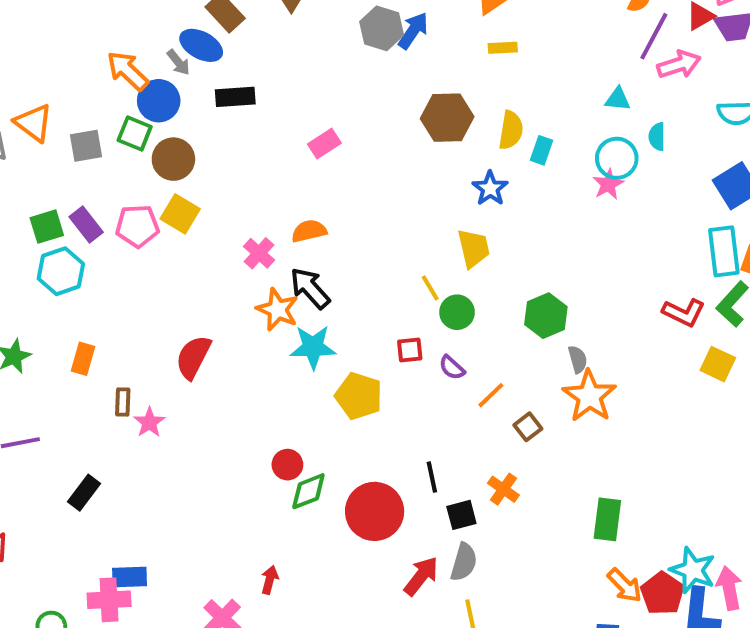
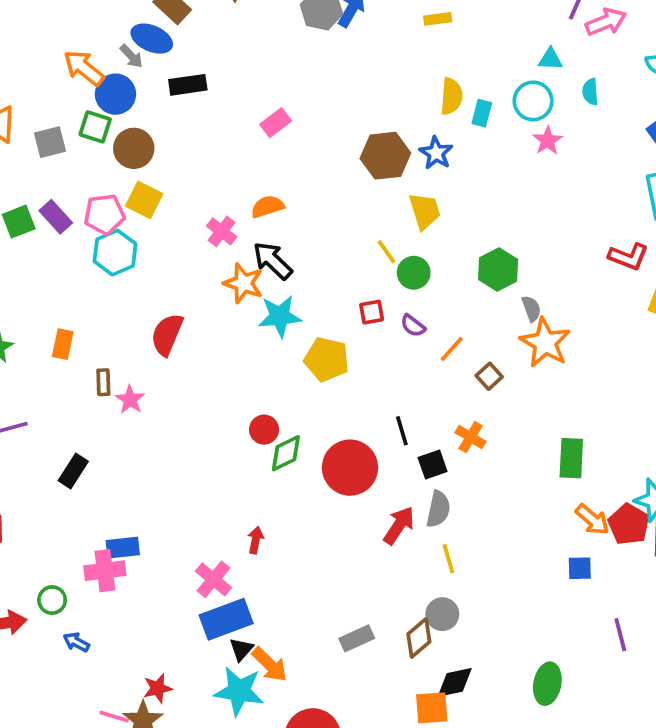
brown hexagon: (447, 118) -> (385, 156), moved
cyan circle: (617, 158) -> (533, 101), moved
cyan hexagon: (61, 271) -> (115, 253), moved

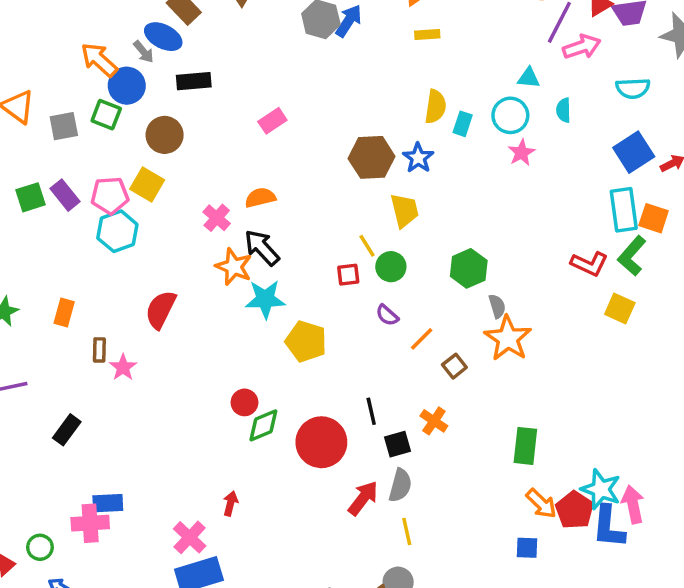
brown circle: (134, 148) -> (165, 135), moved
red square: (372, 312) -> (348, 275), moved

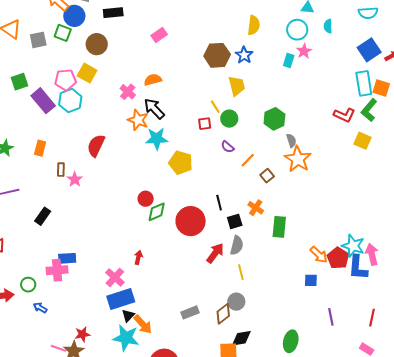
cyan rectangle: (463, 124) -> (289, 60), moved
purple rectangle: (65, 195) -> (43, 101), moved, size x1.4
green rectangle: (525, 446) -> (279, 227), moved

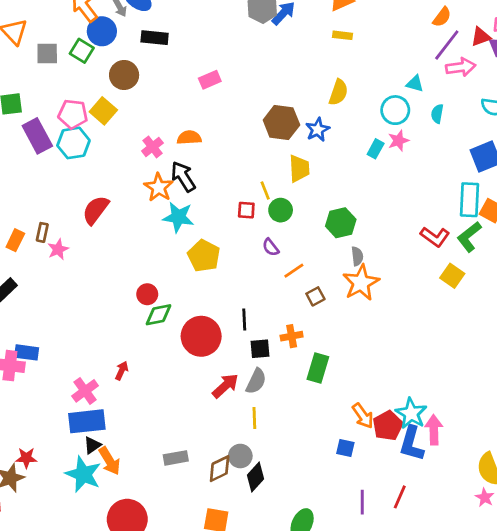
orange rectangle: (40, 148) -> (15, 240), moved
orange cross: (256, 208) -> (292, 336), turned 35
red line: (372, 318) -> (400, 497), moved
black diamond: (241, 338) -> (256, 477), moved, turned -50

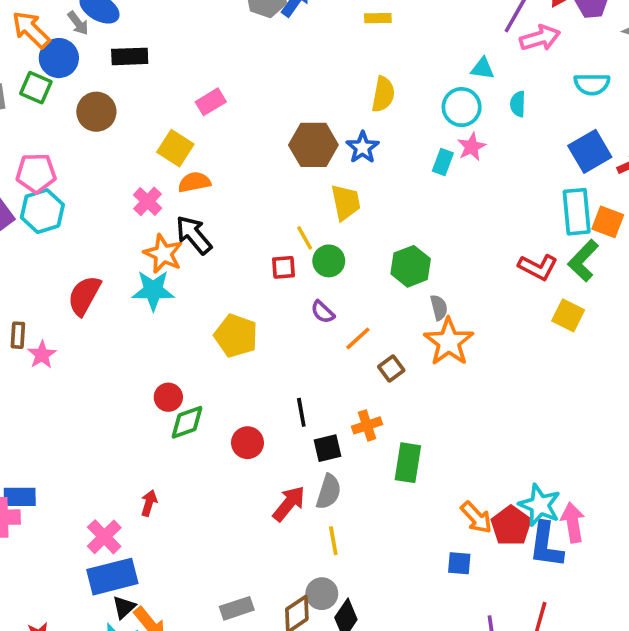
yellow square: (103, 111) -> (175, 148), moved
cyan star: (178, 217) -> (153, 290), moved
red circle: (201, 336) -> (247, 443), size x0.6

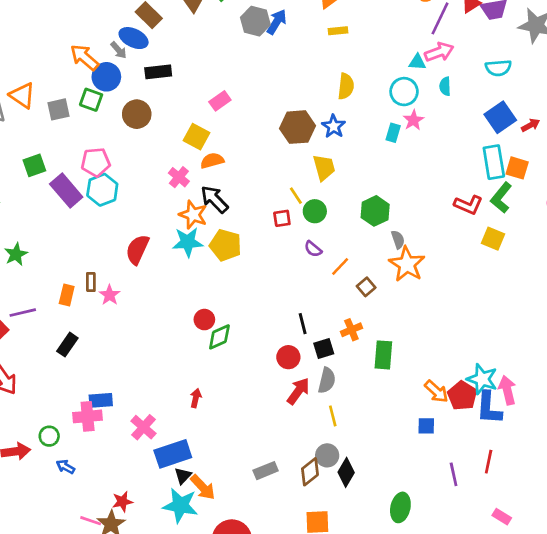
pink arrow: (540, 38) -> (439, 52), moved
yellow pentagon: (236, 336) -> (225, 245), moved
red circle: (247, 443) -> (288, 357), moved
pink cross: (104, 537) -> (143, 427), moved

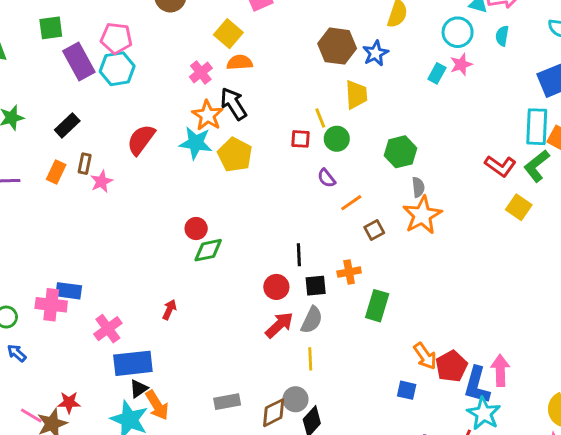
black rectangle: (67, 345) -> (67, 125), moved
cyan star: (482, 379) -> (484, 413), moved

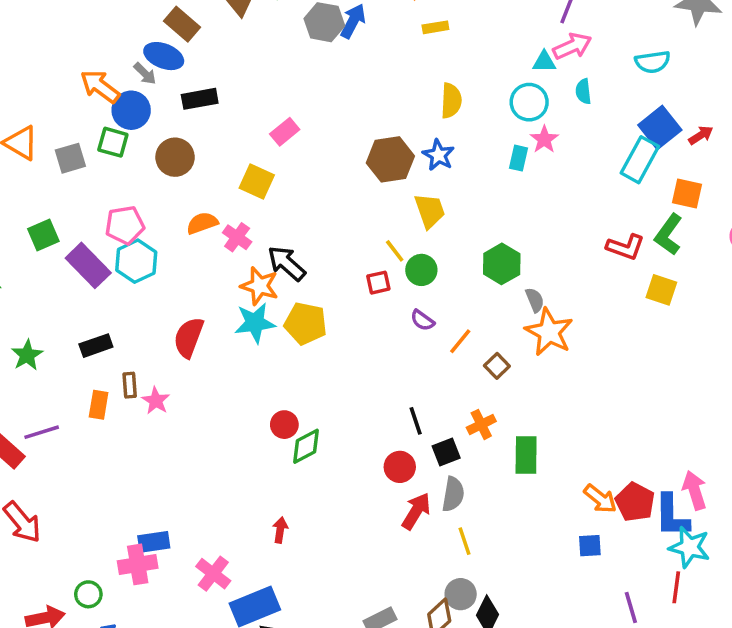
orange semicircle: (240, 62) -> (202, 223), moved
black rectangle: (67, 125) -> (96, 346), turned 40
cyan rectangle: (537, 127) -> (640, 160), moved, turned 42

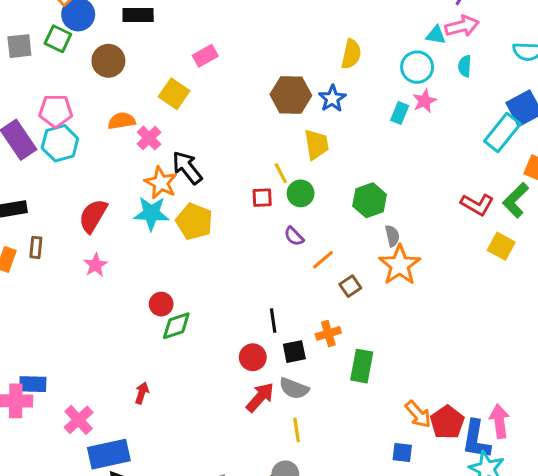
pink star: (156, 401) -> (96, 265), moved
gray semicircle: (453, 494) -> (294, 388), turned 92

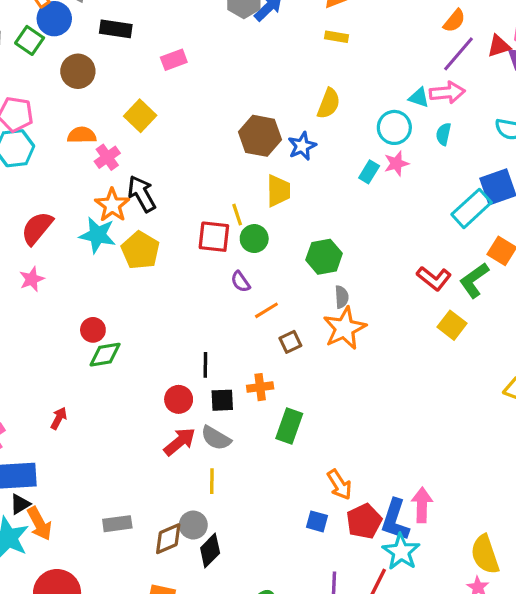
pink rectangle: (205, 56) -> (174, 60), moved
red square: (262, 198) -> (214, 237), size x1.5
red pentagon: (447, 422) -> (364, 521), moved

